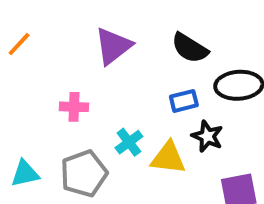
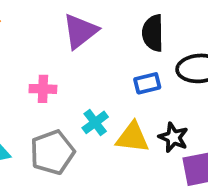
black semicircle: (190, 48) -> (153, 33), turned 57
black star: (207, 136) -> (173, 137), moved

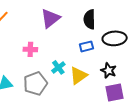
yellow triangle: (132, 137) -> (78, 76), turned -42
black star: (173, 137) -> (109, 71), moved

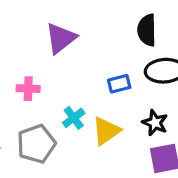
black semicircle: (89, 19) -> (147, 30), moved

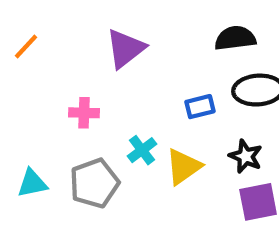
black semicircle: (147, 30) -> (235, 38), turned 84

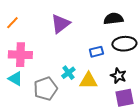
pink cross: (84, 113) -> (20, 55), moved, size x1.6
yellow triangle: (183, 167) -> (88, 81), turned 36
cyan triangle: (32, 183) -> (15, 79), moved, turned 42

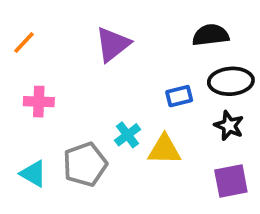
pink cross: (20, 55) -> (39, 102), size x0.7
black star: (118, 76) -> (229, 126), moved
cyan triangle: (15, 79) -> (33, 174), moved

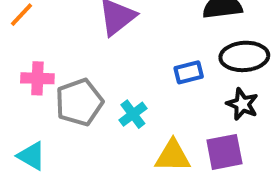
yellow triangle: (164, 150) -> (173, 156), moved
gray pentagon: (85, 164) -> (79, 102), moved
purple square: (231, 181) -> (224, 152), moved

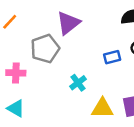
pink cross: (37, 78) -> (16, 73), moved
gray pentagon: (79, 102) -> (45, 49), moved

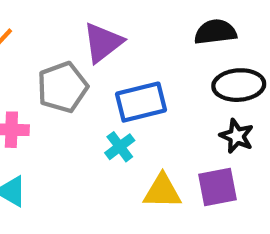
blue rectangle: (112, 57) -> (141, 102), moved, size x1.6

